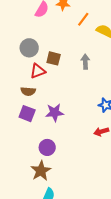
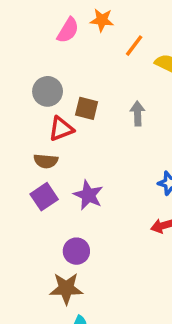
purple star: (55, 112) -> (88, 195), turned 30
purple square: (27, 114) -> (44, 197), turned 35
brown star: (41, 171) -> (66, 288), turned 30

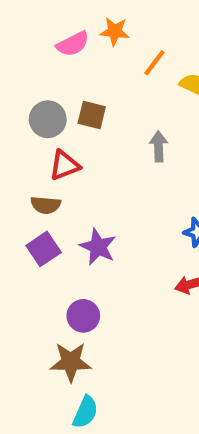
pink semicircle: (68, 30) -> (73, 44), turned 32
brown square: (87, 108) -> (92, 115), moved

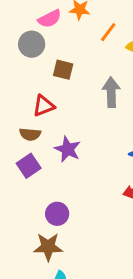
gray circle: (48, 119) -> (32, 44), moved
gray arrow: (159, 146) -> (111, 92), size x1.4
purple star: (98, 247) -> (68, 149), moved

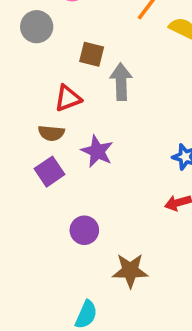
gray circle: (32, 44) -> (37, 27), moved
gray arrow: (111, 92) -> (121, 82), moved
brown star: (48, 247) -> (130, 271), moved

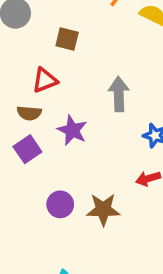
gray arrow: (121, 82) -> (119, 94), moved
brown star: (130, 271) -> (103, 210), moved

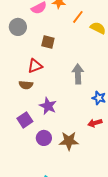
purple star: (72, 130) -> (48, 106), moved
purple square: (27, 149) -> (25, 120), moved

